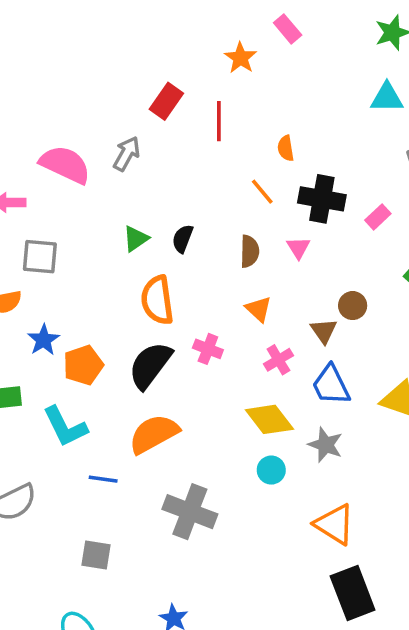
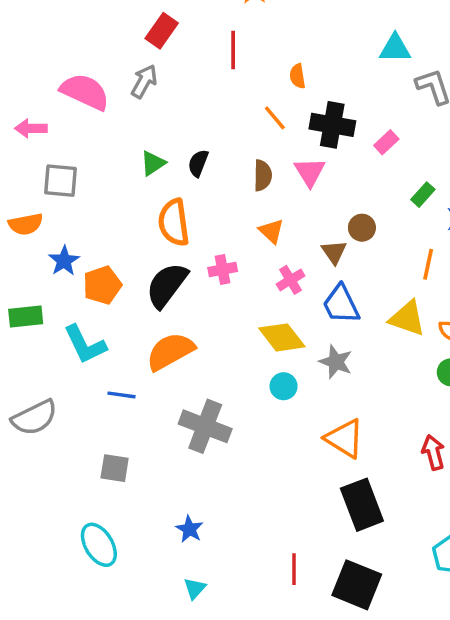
cyan triangle: (387, 98) -> (395, 48), moved
red rectangle: (166, 101) -> (162, 31), moved
pink triangle: (298, 248) -> (310, 172), size x1.4
pink cross: (208, 349) -> (223, 269), turned -32

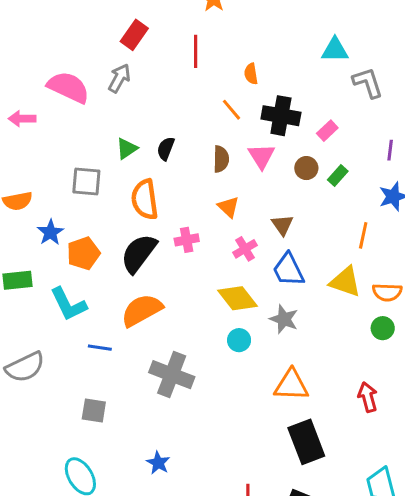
gray square: (61, 181) -> (86, 182), moved
green rectangle: (423, 195) -> (338, 176), moved
brown circle: (362, 228) -> (306, 168), moved
orange triangle: (345, 438) -> (291, 385), turned -30

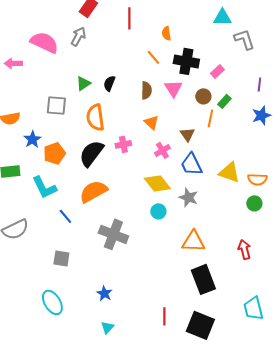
orange line: (363, 235) -> (210, 118), moved
blue line: (100, 348) -> (65, 216), turned 42

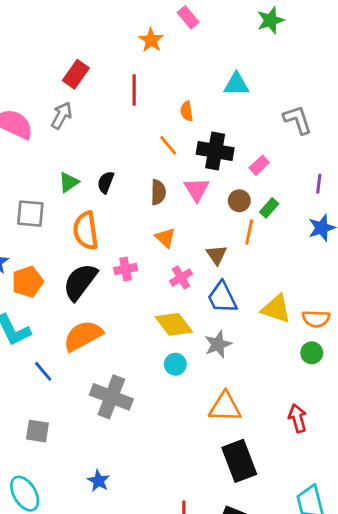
cyan triangle: (222, 17) -> (236, 84), moved
gray star: (188, 197) -> (218, 344), turned 30

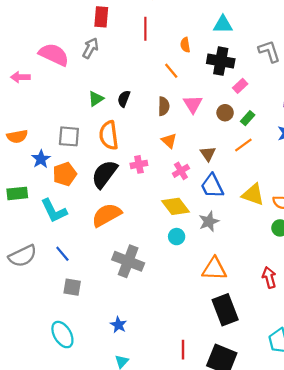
red rectangle: (76, 74) -> (101, 17), turned -30
black cross: (215, 151) -> (221, 61), moved
gray square: (30, 214) -> (69, 136), moved
orange line: (249, 232) -> (243, 145), moved, turned 42
blue line: (43, 371) -> (62, 254), moved

